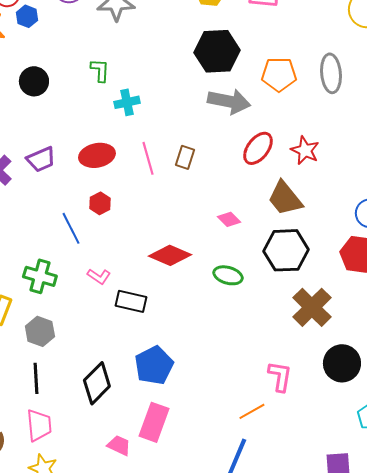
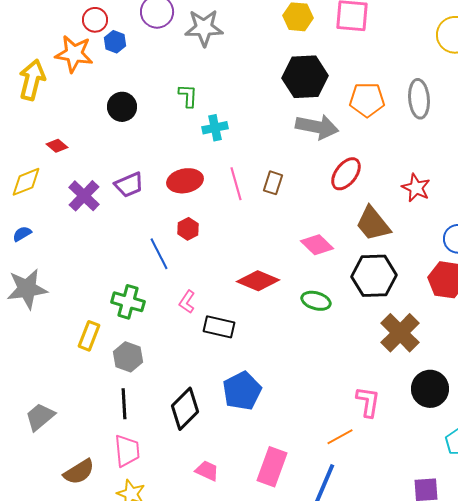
red star: (305, 150) -> (416, 188), moved
pink diamond: (229, 219) -> (317, 245), size x1.4
pink L-shape: (99, 276) -> (187, 302), turned 90
pink rectangle: (154, 422) -> (272, 467), moved

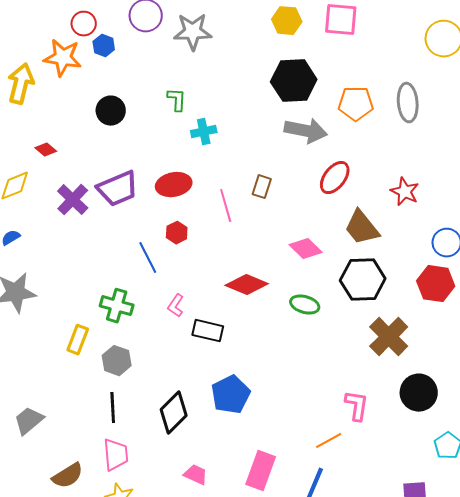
pink line: (236, 184) -> (226, 206), moved
purple trapezoid: (129, 185) -> (118, 189), size x1.4

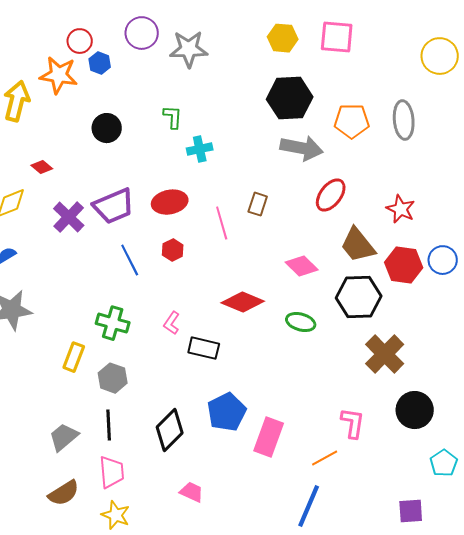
blue line: (148, 258) -> (130, 260), moved
red hexagon: (436, 284) -> (404, 265), moved
gray trapezoid: (29, 421) -> (64, 437), moved
pink rectangle: (261, 471) -> (269, 437), moved

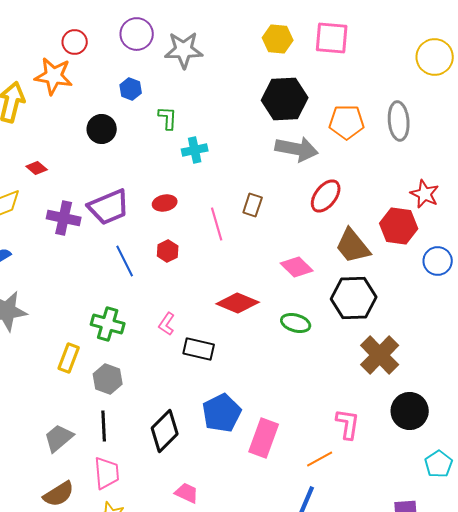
blue hexagon: (100, 63) -> (131, 89), moved
red ellipse: (170, 202) -> (165, 203), size x0.7
red star: (401, 209) -> (425, 194), moved
purple cross: (69, 217) -> (64, 218), turned -32
red hexagon: (404, 265) -> (399, 226), moved

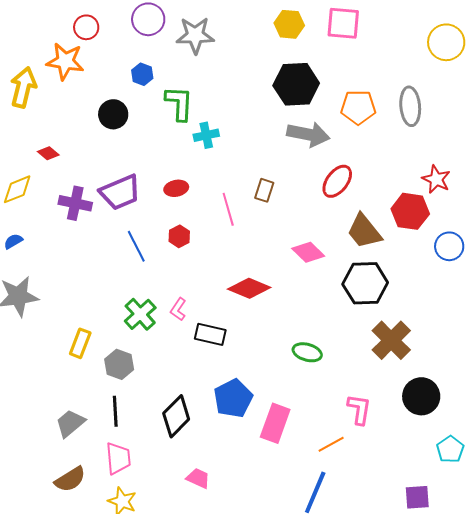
green L-shape: (168, 118) -> (179, 103), size x1.5
green ellipse: (296, 323) -> (307, 352), moved
green cross: (108, 324) -> (140, 314), moved, turned 32

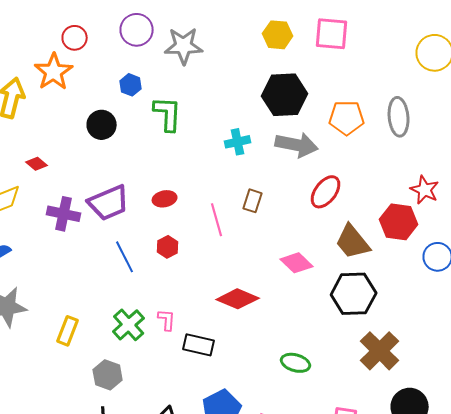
orange star: (65, 61) -> (54, 72), turned 30
cyan cross: (206, 135) -> (238, 142), moved
pink L-shape: (178, 309) -> (167, 320), turned 150
yellow rectangle: (80, 343) -> (68, 331), moved

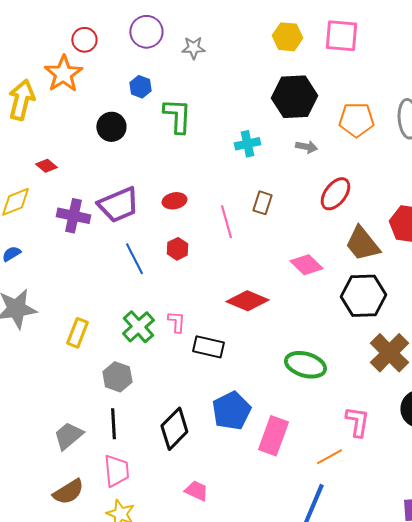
gray star: (184, 46) -> (193, 48), size x0.6
gray arrow: (297, 145) -> (306, 147), size x0.5
green ellipse: (296, 363) -> (305, 365), size x1.4

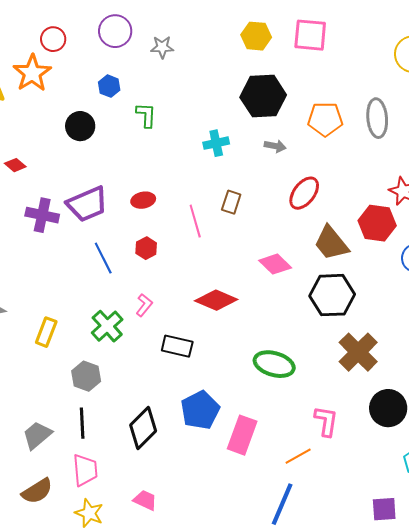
green L-shape: (177, 116) -> (146, 115), size x0.7
pink L-shape: (176, 322) -> (144, 305), moved, turned 35
pink trapezoid: (196, 491) -> (145, 500), moved

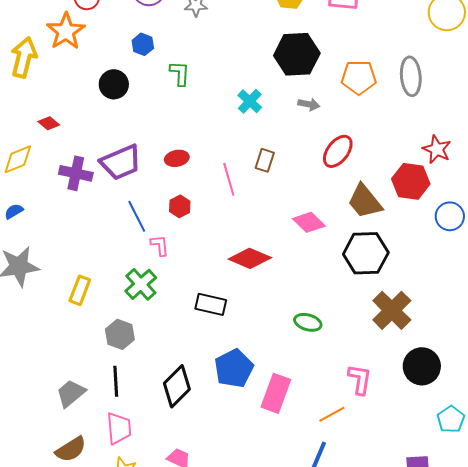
cyan cross: (216, 143) -> (250, 101), turned -35
pink L-shape: (144, 305) -> (160, 245), moved, turned -45
green ellipse: (274, 364) -> (308, 322), size x0.7

